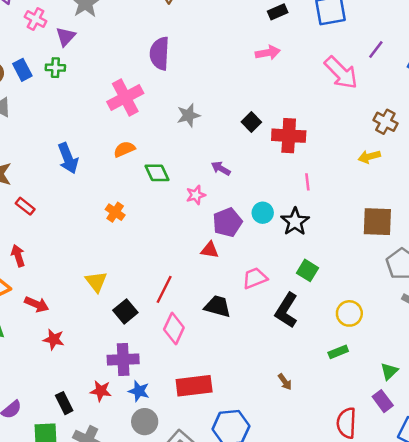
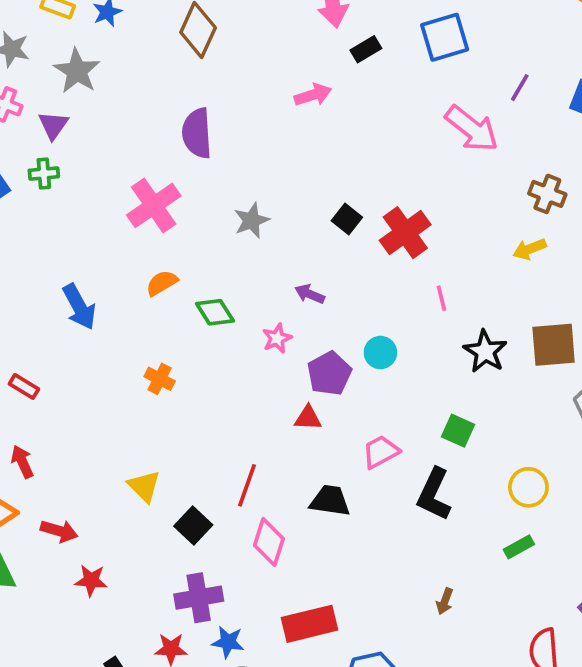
pink arrow: (268, 53) -> (313, 95), moved
red cross: (289, 136) -> (405, 233), turned -32
black star: (295, 222) -> (485, 351), moved
brown arrow: (285, 382) -> (445, 601), turned 63

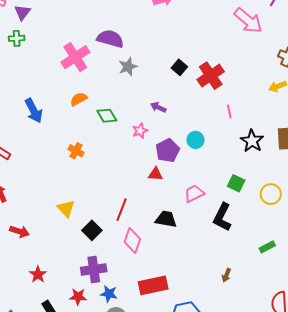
purple semicircle: (197, 133) -> (110, 39), moved, turned 108
yellow circle: (528, 487) -> (271, 194), moved
red star: (91, 580) -> (38, 274), moved, turned 30

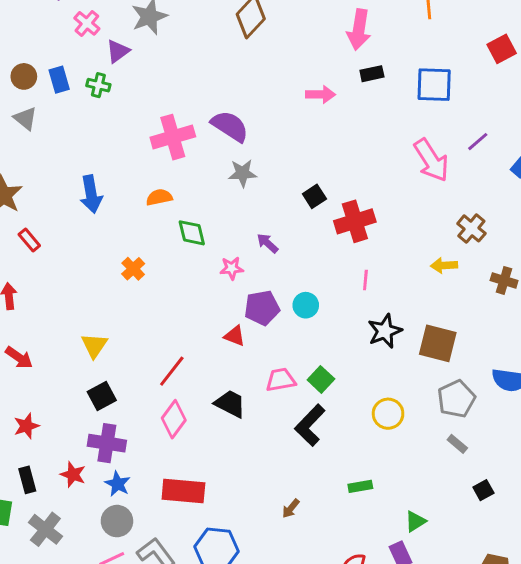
green square: (236, 183) -> (321, 379), moved
black square: (92, 230) -> (102, 396), moved

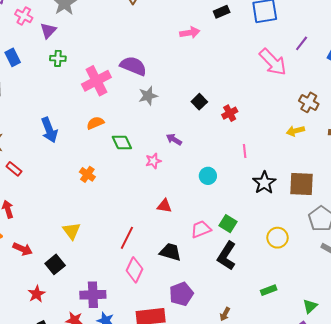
green cross: (98, 85) -> (58, 58), moved
red cross: (355, 221) -> (230, 113), size x0.6
purple pentagon: (262, 308) -> (181, 294), moved
black square: (102, 396) -> (55, 264), moved

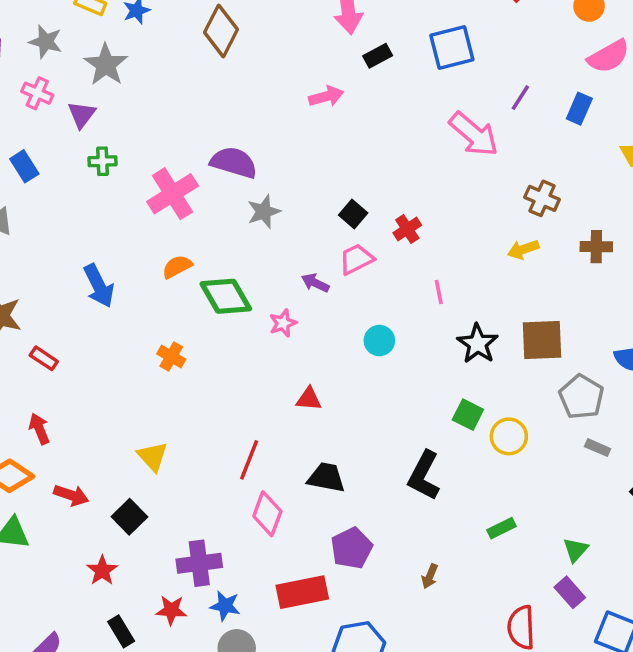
green diamond: (122, 142) -> (226, 296), size x1.4
green square: (228, 224) -> (468, 415), moved
pink trapezoid: (201, 229) -> (356, 259), moved

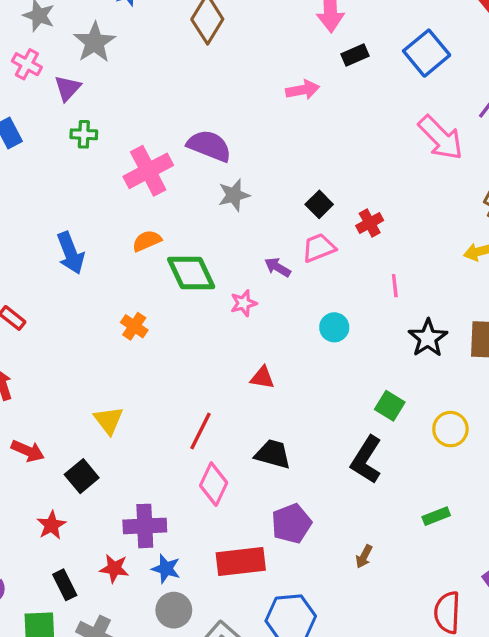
blue square: (452, 47) -> (427, 53), turned -30
green square: (468, 415) -> (390, 406), moved

